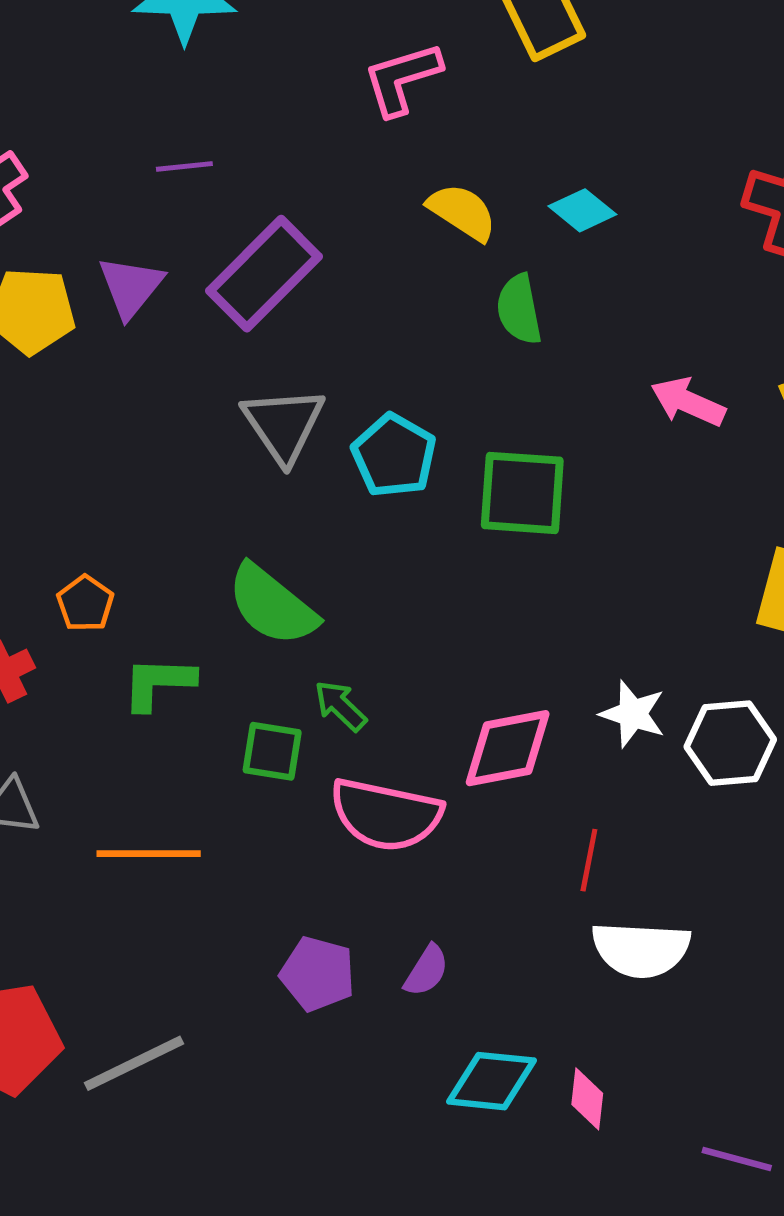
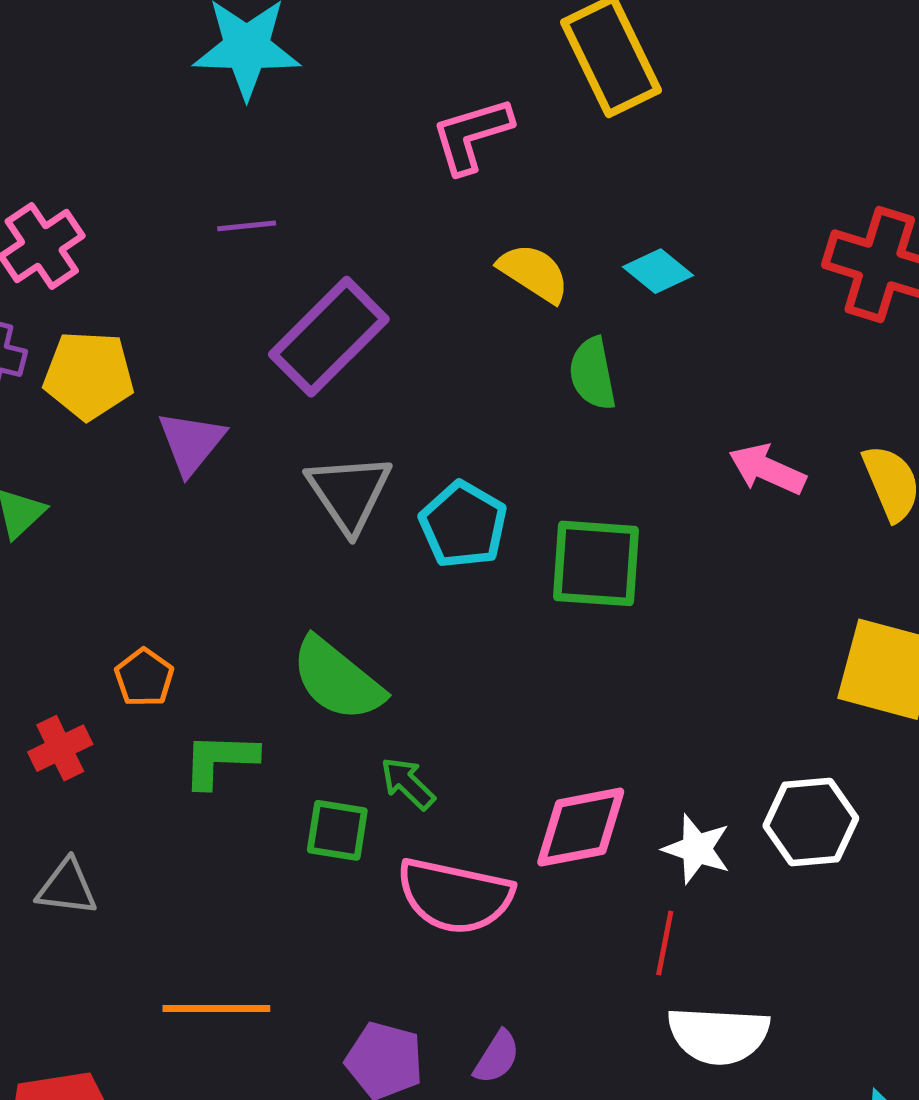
purple triangle: (131, 287) -> (191, 442), moved
white star: (633, 714) -> (697, 849), moved
orange line: (149, 854) -> (216, 1008), moved

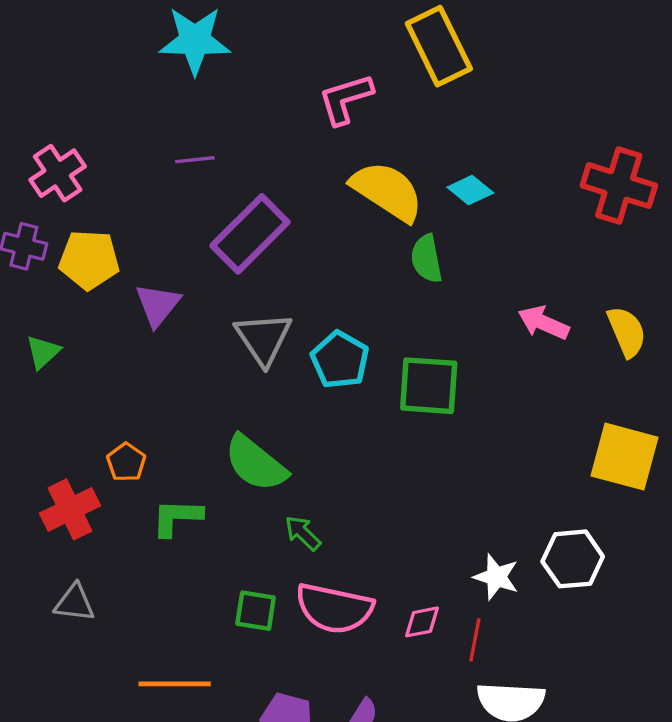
yellow semicircle: (534, 273) -> (387, 191), size x1.5
red cross: (60, 748) -> (70, 509), size x1.4
pink diamond: (581, 827) -> (422, 622), moved, size x0.6
green square: (337, 830) -> (256, 611), moved

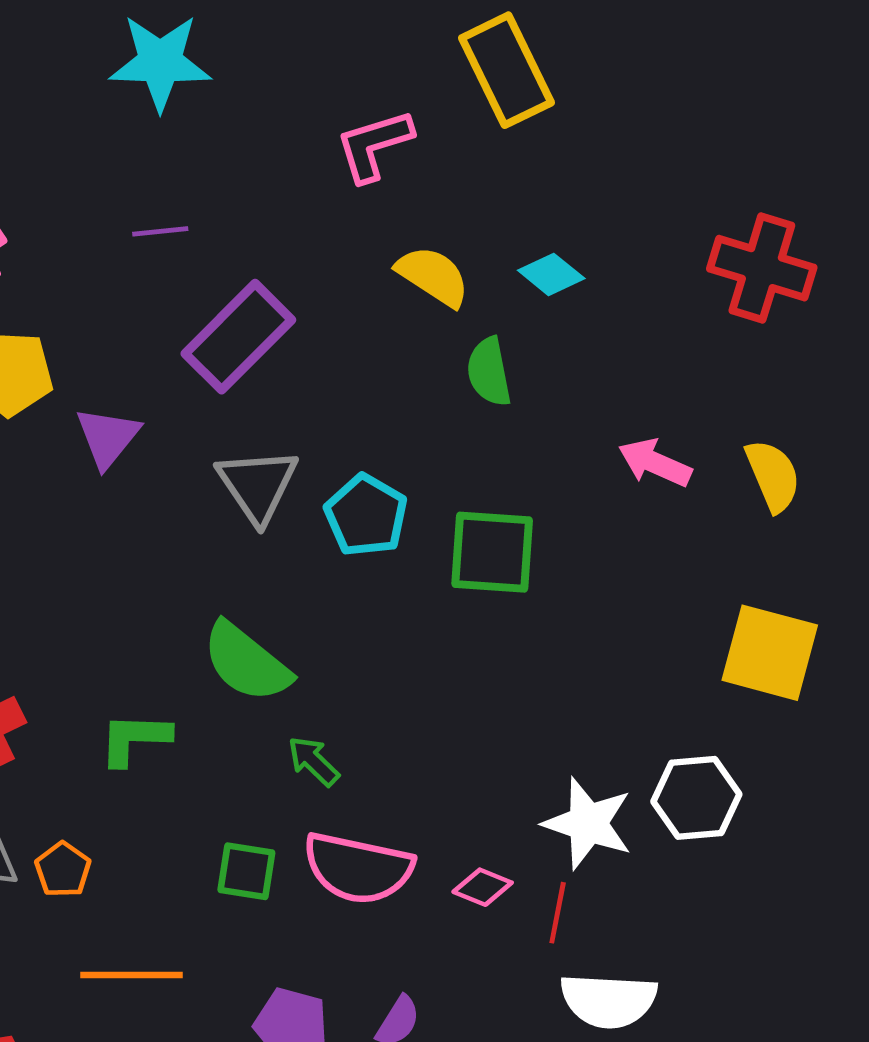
yellow semicircle: (387, 191) -> (433, 276), size x0.7
orange pentagon: (126, 462) -> (63, 870), moved
white star: (496, 577) -> (588, 823), size x1.4
pink diamond: (422, 622) -> (483, 887), turned 33

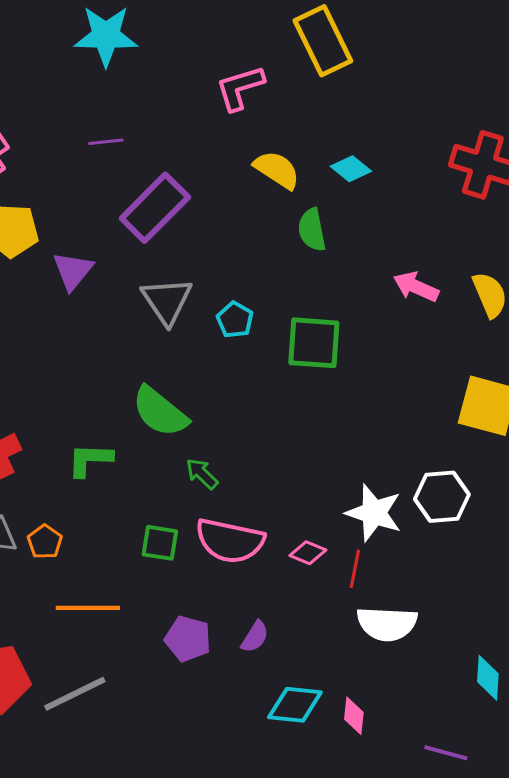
cyan pentagon: (366, 515) -> (235, 320), size x0.7

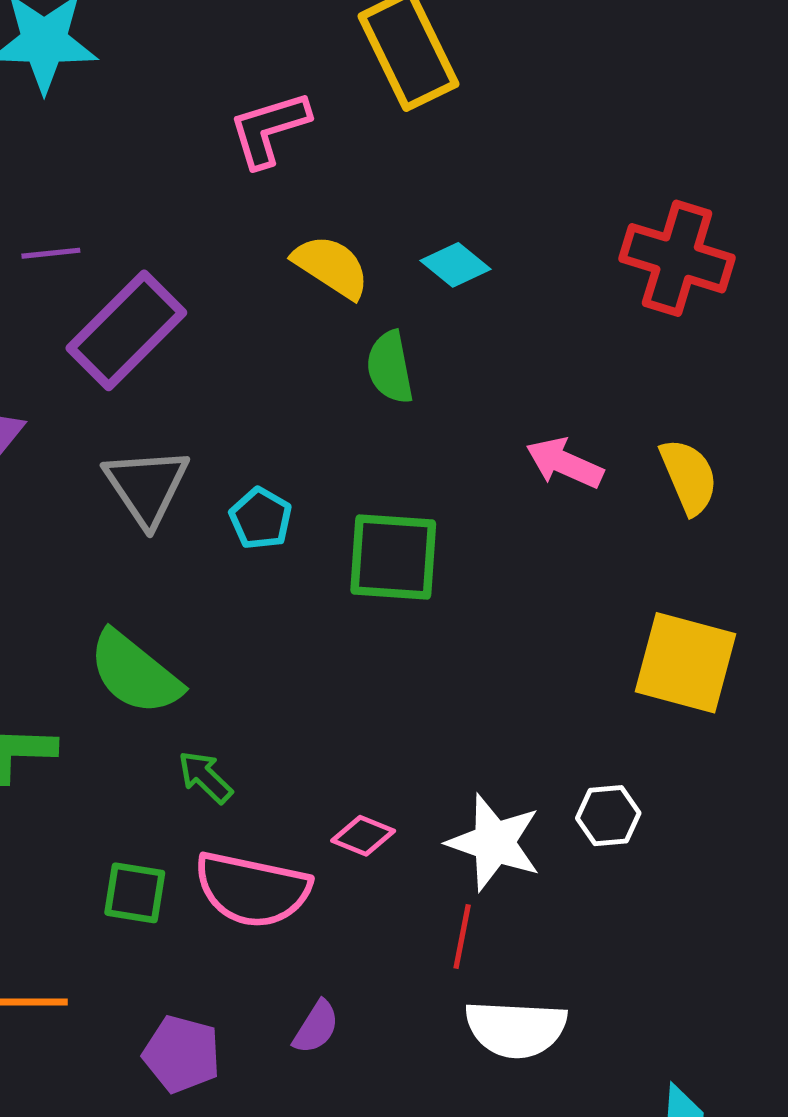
purple line: (106, 142) -> (51, 253), moved
white hexagon: (442, 497) -> (608, 816), size x0.7
pink diamond: (308, 553) -> (363, 836), moved
purple semicircle: (255, 637) -> (316, 1027), moved

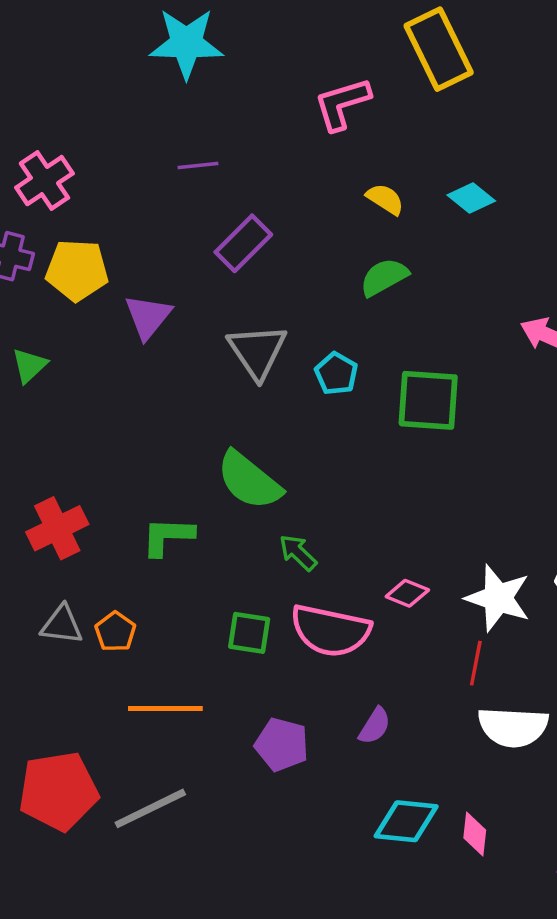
purple line: (51, 253) -> (198, 165), moved
yellow semicircle: (331, 267) -> (385, 199), size x0.7
purple rectangle: (126, 330) -> (243, 243), size x0.7
green semicircle: (390, 367) -> (384, 277), moved, turned 72

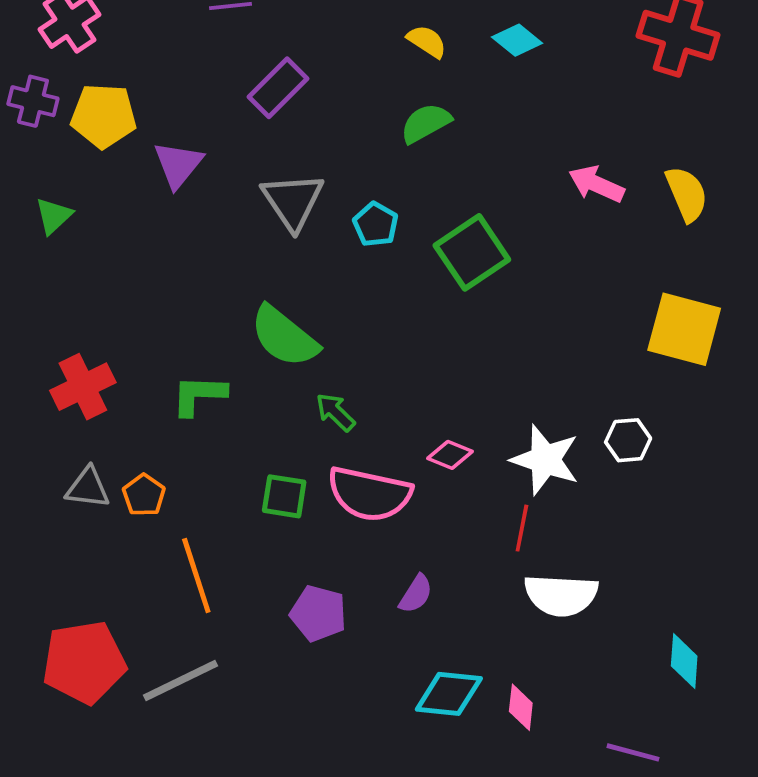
green square: (428, 400) -> (472, 252), turned -38
orange line: (165, 708) -> (196, 576), turned 72

